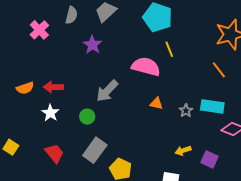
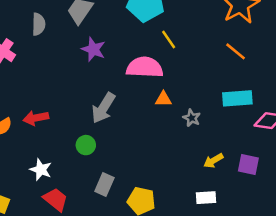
purple star: (92, 45) -> (93, 49), moved
orange triangle: (156, 103) -> (163, 99), moved
gray star: (186, 111) -> (192, 118), moved
white star: (50, 113) -> (41, 170), moved
gray rectangle: (95, 150) -> (104, 184), size x0.7

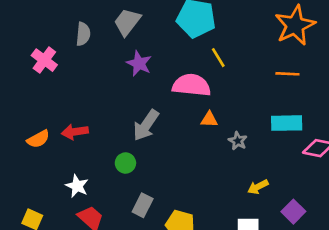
orange line: (236, 51) -> (287, 74), turned -40
purple square: (248, 164) -> (293, 212), moved, turned 30

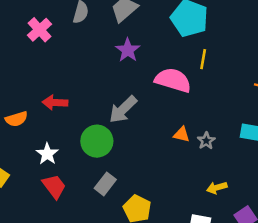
yellow line: (218, 58) -> (203, 59), turned 30
orange triangle: (209, 120) -> (181, 134), moved
orange semicircle: (38, 139) -> (16, 119), moved
green circle: (125, 163) -> (97, 141), size x1.6

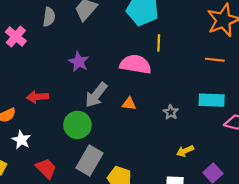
purple star: (128, 50) -> (79, 62), moved
orange triangle: (181, 134) -> (129, 104), moved
white star: (47, 154) -> (21, 140), moved
gray rectangle: (105, 184) -> (89, 161), size x1.5

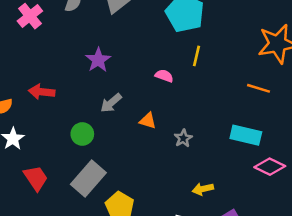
pink semicircle: (135, 64) -> (164, 76), size x0.5
gray arrow: (96, 95) -> (111, 103), size x0.7
gray star: (171, 112) -> (183, 138), moved
green circle: (77, 125) -> (82, 134), size x0.7

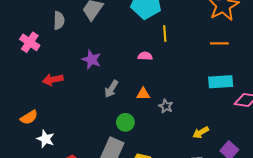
red arrow: (42, 92) -> (53, 80), moved
green circle: (82, 134) -> (125, 122), moved
gray star: (183, 138) -> (166, 106), moved

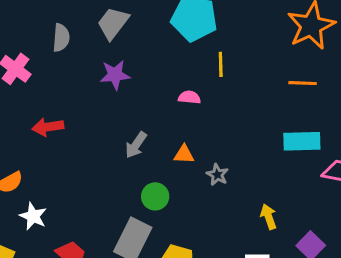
purple star: (91, 60) -> (115, 75), moved, turned -30
yellow arrow: (201, 132) -> (269, 217), turned 98

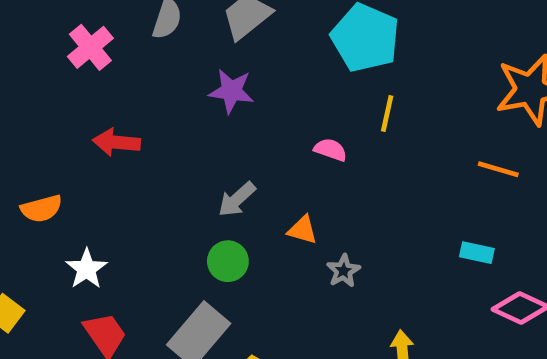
cyan rectangle: (302, 141) -> (477, 253), size x0.6
green circle: (155, 196) -> (228, 261), moved
white star: (33, 216) -> (87, 269), moved

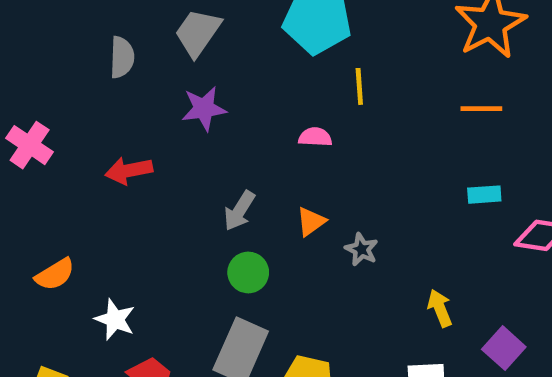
pink cross: (90, 47) -> (30, 145), moved
red arrow: (116, 142) -> (129, 171), moved
orange triangle: (303, 230) -> (311, 222), turned -36

